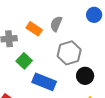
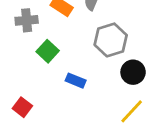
blue rectangle: (44, 82) -> (76, 81), size x0.6

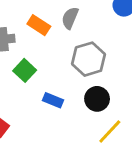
black circle: (133, 72) -> (97, 99), moved

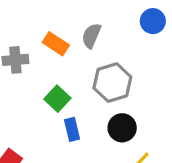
green square: (25, 70) -> (57, 99), moved
blue rectangle: (53, 100) -> (72, 129), turned 54

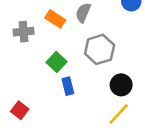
black circle: (122, 128) -> (121, 85), moved

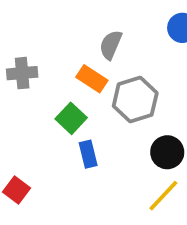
orange rectangle: (55, 19) -> (92, 79), moved

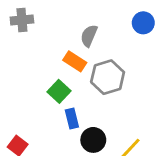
gray cross: (22, 73) -> (22, 20), moved
black circle: (167, 152) -> (93, 140), moved

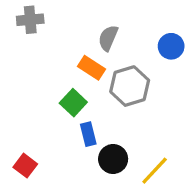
blue circle: (143, 23) -> (171, 46), moved

